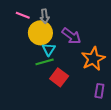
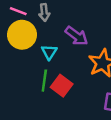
yellow circle: (40, 33) -> (22, 35), moved
green line: (45, 62) -> (44, 81), moved, turned -66

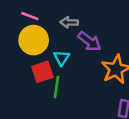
gray arrow: (44, 12) -> (69, 22), moved, turned 98
red square: (62, 86) -> (42, 72), moved, turned 35

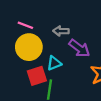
cyan triangle: (62, 58) -> (54, 63), turned 35

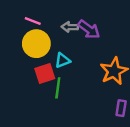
purple arrow: (79, 48) -> (89, 29), moved

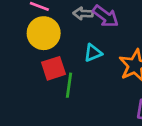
cyan triangle: (63, 60) -> (93, 53), moved

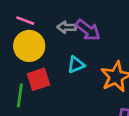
green line: (69, 85) -> (20, 95), moved

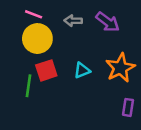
purple arrow: (88, 30) -> (108, 22), moved
cyan triangle: (76, 65) -> (82, 70), moved

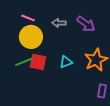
red square: (46, 70) -> (38, 62), turned 30
green line: (28, 86) -> (24, 62), moved, turned 60

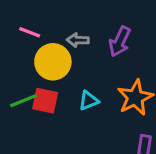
purple arrow: (86, 24) -> (120, 42), turned 78
yellow circle: (31, 37) -> (53, 62), moved

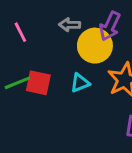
pink line: (30, 32) -> (20, 32), moved, turned 42
yellow circle: (53, 62) -> (95, 46), moved

